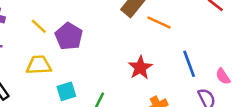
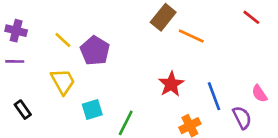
blue line: (189, 64) -> (214, 96), moved
yellow trapezoid: (39, 65) -> (63, 81), turned 64

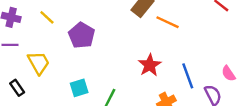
yellow line: (63, 40) -> (47, 17), moved
yellow trapezoid: (63, 81) -> (39, 63), moved

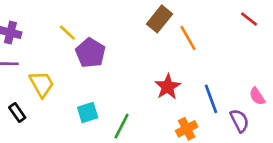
yellow line: (47, 17) -> (67, 33), moved
orange line: (168, 22) -> (188, 38), turned 35

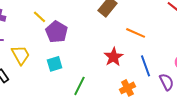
orange line: (188, 38) -> (136, 33), moved, turned -36
cyan square: (88, 113) -> (55, 64), moved

